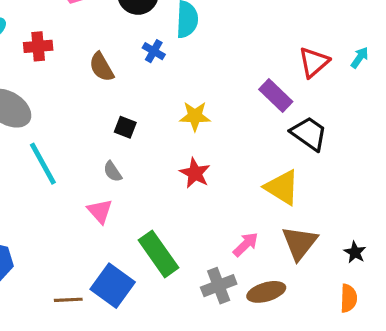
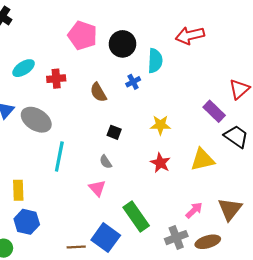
blue cross: (154, 51) -> (133, 82), turned 32
cyan line: (43, 164) -> (59, 157), turned 40
yellow triangle: (282, 187) -> (202, 160), moved, turned -45

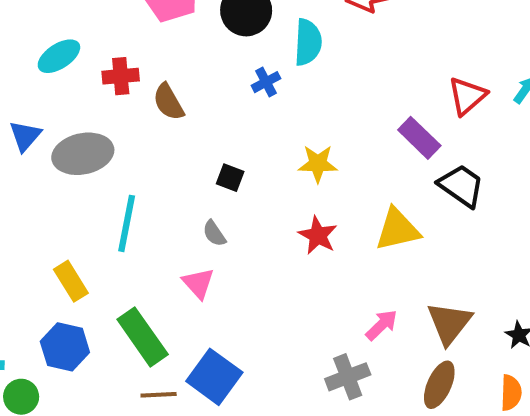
brown semicircle: (98, 92) -> (168, 102), moved
gray ellipse: (36, 120) -> (83, 154), turned -44
yellow rectangle: (18, 190) -> (71, 281), moved, turned -30
green rectangle: (136, 217) -> (143, 337), moved
brown ellipse: (208, 242) -> (439, 385), moved, turned -50

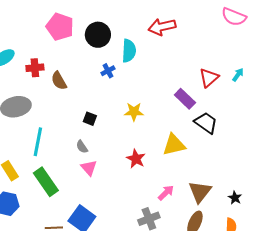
red star: (318, 235) -> (136, 159), moved
pink triangle: (198, 283) -> (89, 168), moved
green rectangle: (143, 337) -> (46, 182), moved

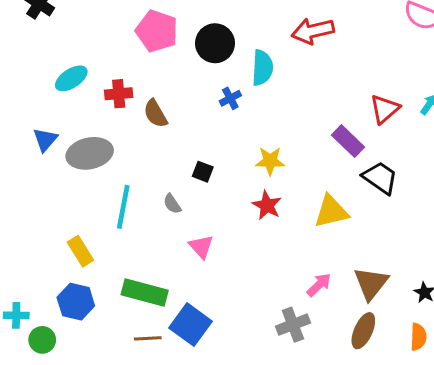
gray semicircle: (82, 147) -> (172, 204), moved
red star: (136, 159) -> (267, 205), moved
green rectangle: (46, 182) -> (145, 292), moved, turned -40

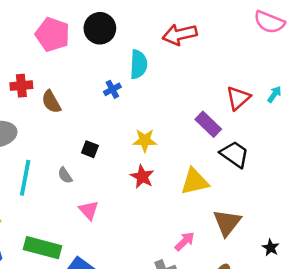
black circle: (215, 43) -> (100, 28), moved
brown triangle: (371, 283) -> (227, 223), moved

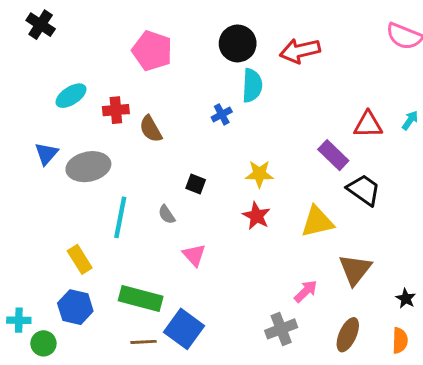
black circle: (100, 28) -> (238, 43), moved
red triangle: (238, 98) -> (368, 125), turned 40

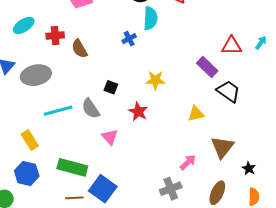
gray semicircle: (167, 214) -> (91, 109), size x1.5
red star: (256, 216) -> (138, 112), moved
cyan line: (120, 217) -> (58, 111), turned 64
yellow triangle: (317, 222) -> (196, 114), size x0.7
black star: (406, 298) -> (249, 168), moved

